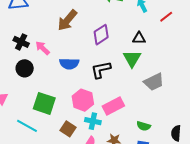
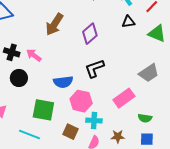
black triangle: (139, 38) -> (128, 22), moved
green triangle: (132, 59) -> (157, 33), moved, turned -30
blue semicircle: (69, 64) -> (63, 82), moved
pink rectangle: (113, 106) -> (124, 98), moved

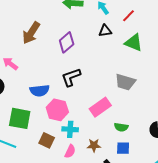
gray trapezoid: (149, 73) -> (125, 82), turned 50

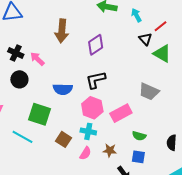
black triangle: (105, 31) -> (145, 39), moved, turned 48
brown arrow: (31, 33) -> (62, 31), turned -35
pink hexagon: (57, 110) -> (92, 108), moved

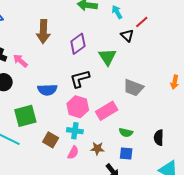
green triangle: (162, 54) -> (107, 57), moved, turned 30
green square: (40, 114) -> (25, 116), turned -30

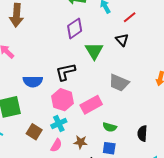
brown arrow: (43, 32) -> (16, 15), moved
black triangle: (127, 35) -> (122, 40), moved
purple diamond: (78, 44) -> (75, 28), moved
cyan cross: (75, 131) -> (59, 123), turned -35

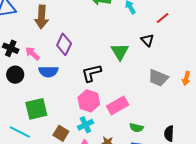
red line: (130, 17) -> (163, 18), moved
purple diamond: (75, 28) -> (64, 44), moved, turned -30
blue semicircle: (33, 82) -> (48, 72), moved
gray trapezoid: (119, 83) -> (158, 78), moved

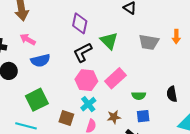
purple diamond: (64, 44) -> (80, 23), moved
green triangle: (120, 52) -> (109, 41), moved
pink arrow: (32, 54) -> (28, 39), moved

